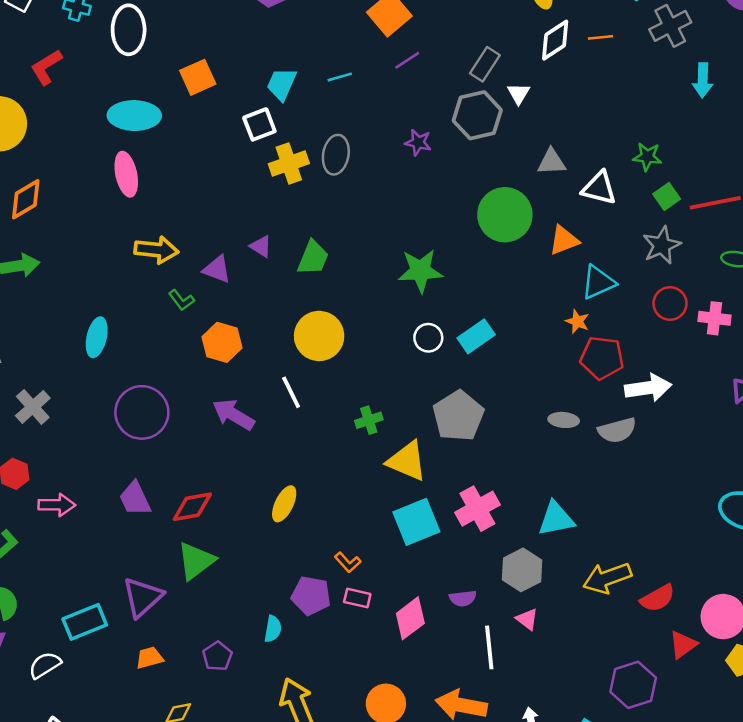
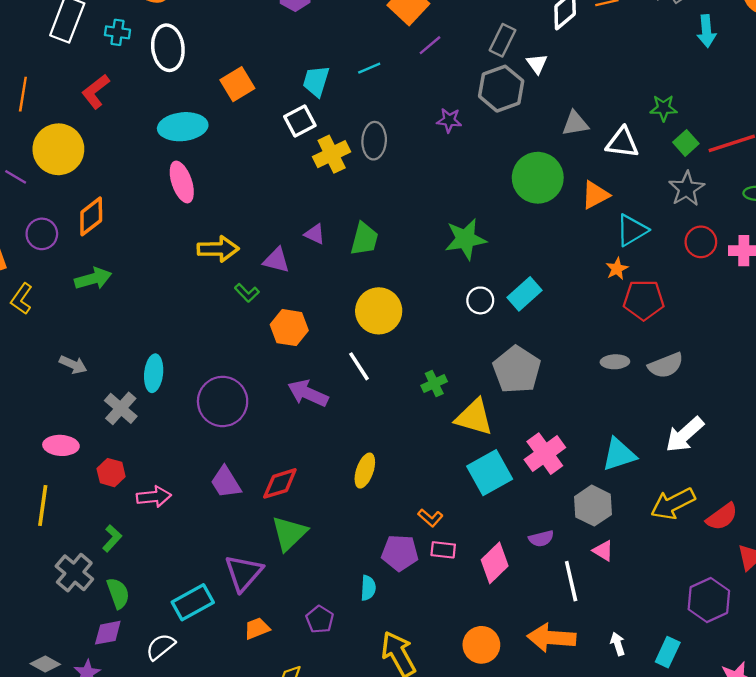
orange star: (577, 321) -> (617, 269), turned 30
cyan ellipse: (97, 337) -> (154, 373), moved
white arrow: (648, 388) -> (685, 435), moved, turned 153

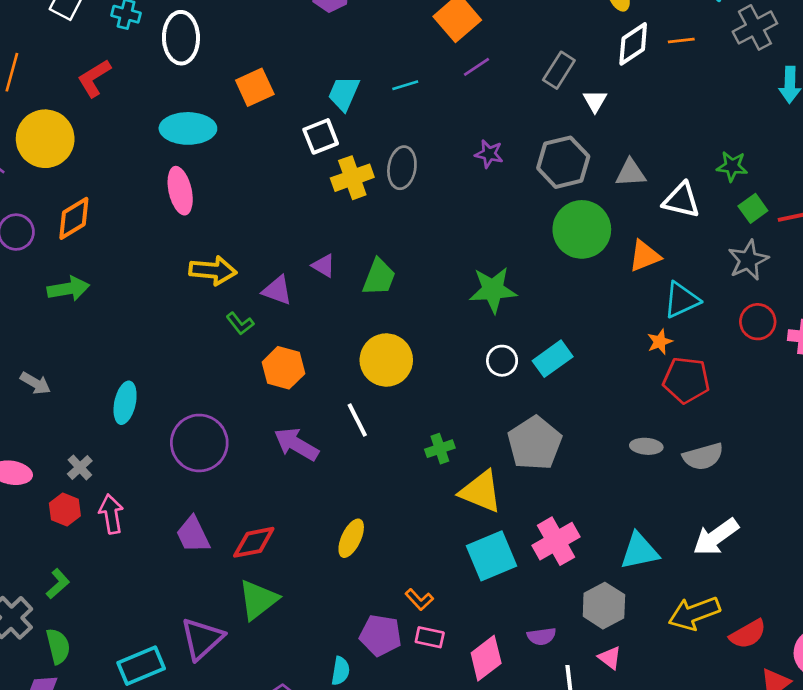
gray hexagon: (501, 89) -> (563, 162), moved
gray cross: (121, 408) -> (80, 467), moved, size x0.7
pink arrow: (154, 497) -> (111, 514), moved, turned -100

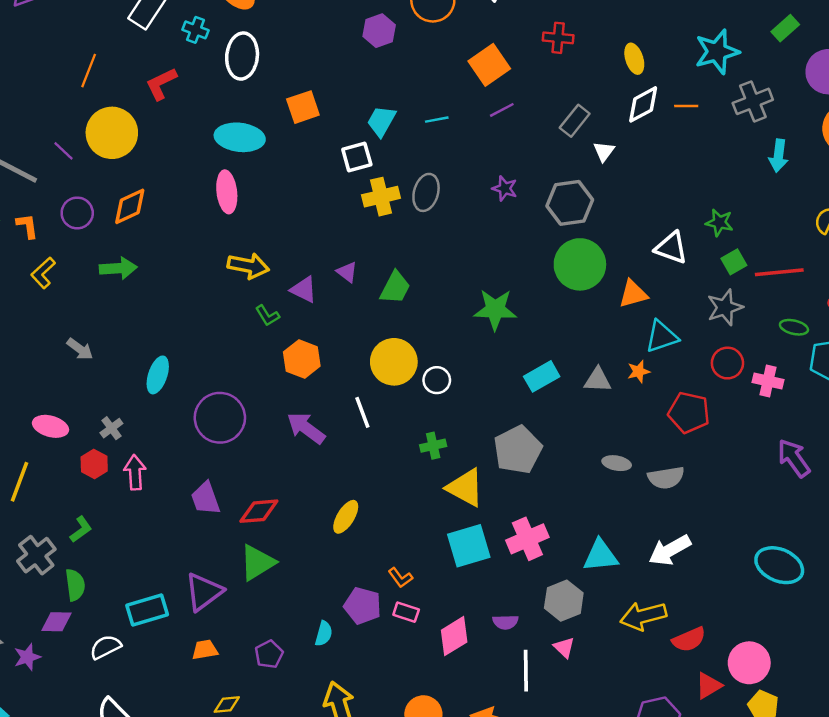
gray triangle: (631, 173) -> (598, 380), moved
white circle: (502, 361) -> (437, 380), moved
red pentagon: (686, 380) -> (689, 413), moved

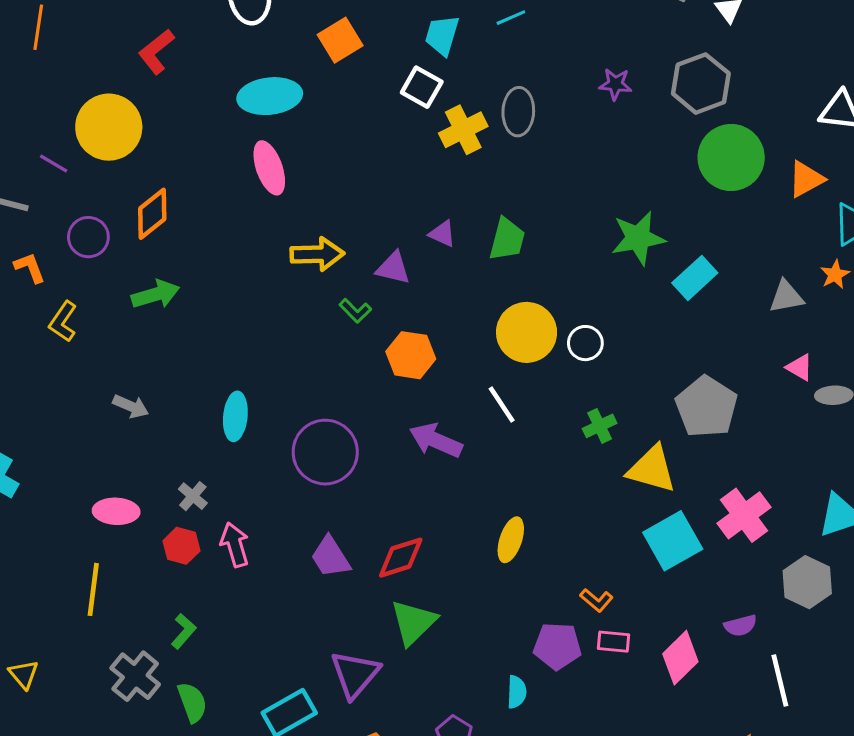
orange line: (89, 71) -> (38, 27), moved
white square: (357, 157) -> (422, 87), turned -32
cyan rectangle: (542, 376) -> (695, 278), moved
pink triangle: (564, 647) -> (800, 367), moved

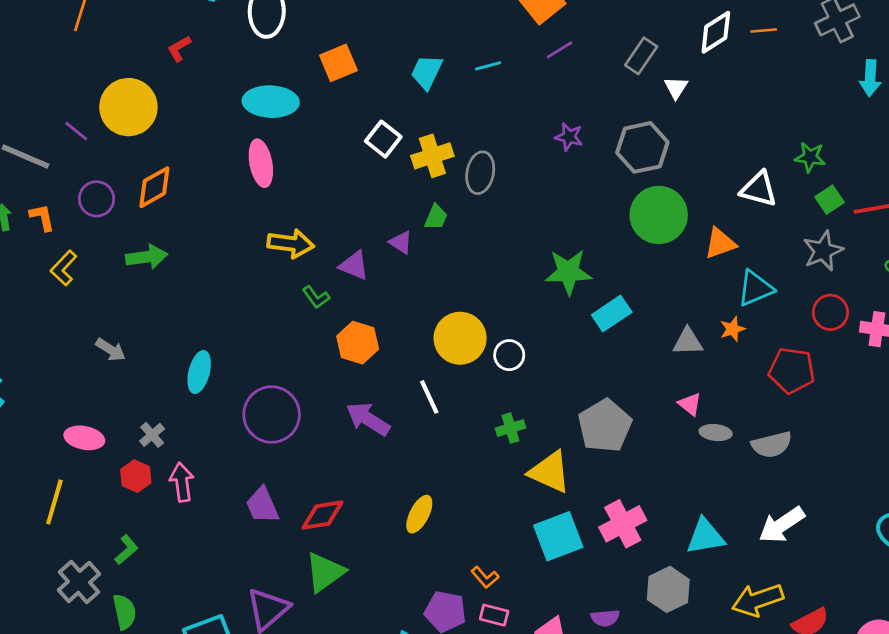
red L-shape: (156, 52) -> (179, 49), size x0.7
white square: (422, 87) -> (383, 139), moved
gray ellipse: (518, 112) -> (480, 173), moved
green trapezoid: (507, 239) -> (436, 217), moved, size x0.7

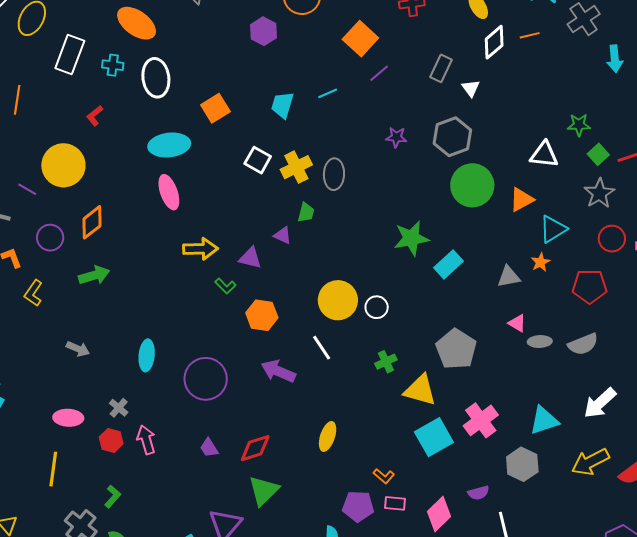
purple trapezoid: (262, 505) -> (209, 448), size x0.7

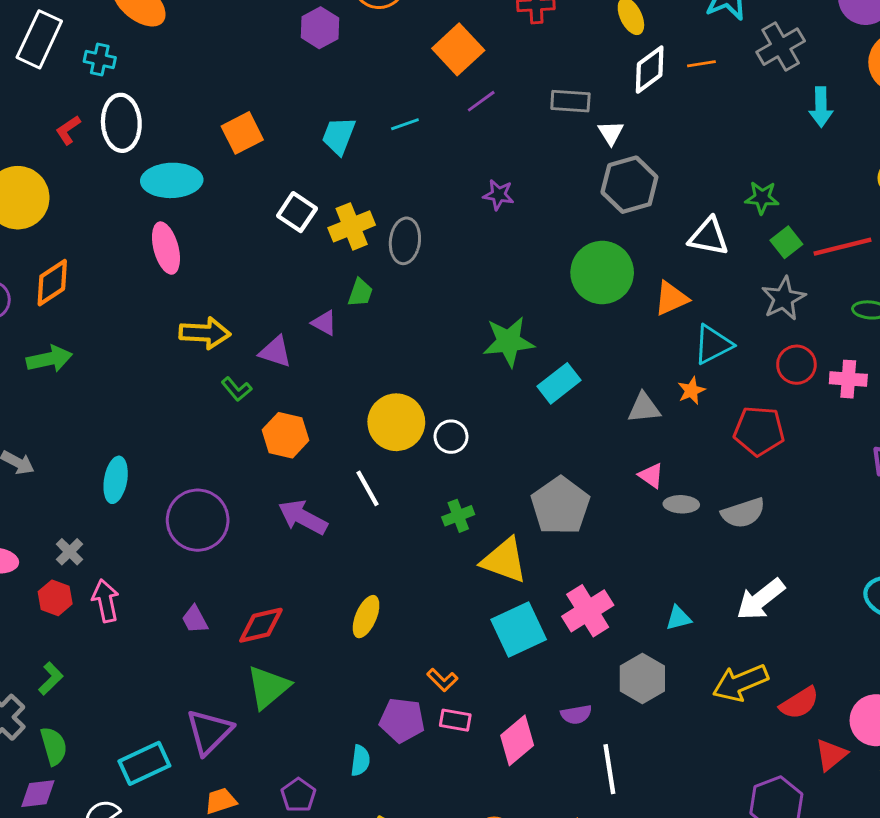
gray rectangle: (441, 68) -> (570, 101), turned 64
white ellipse: (156, 78) -> (121, 123), moved
gray hexagon: (452, 137) -> (629, 185), moved
cyan triangle: (544, 420) -> (678, 618), size x0.6

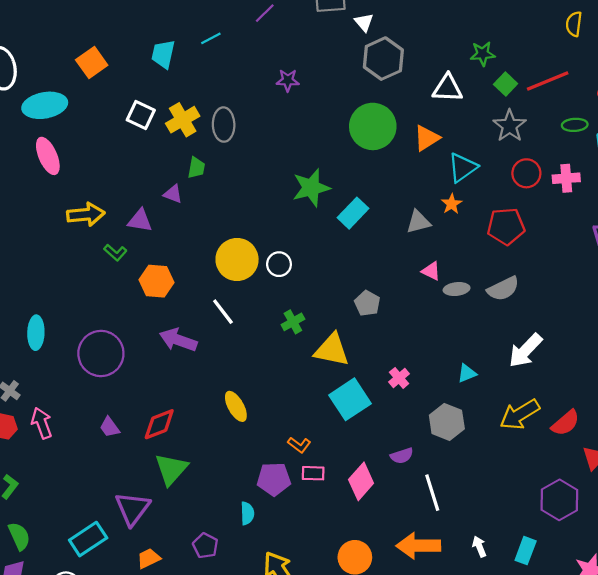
gray pentagon: (560, 506) -> (367, 303), size x0.6
pink cross: (588, 611) -> (399, 378), size x0.6
yellow ellipse: (366, 617) -> (236, 406), turned -44

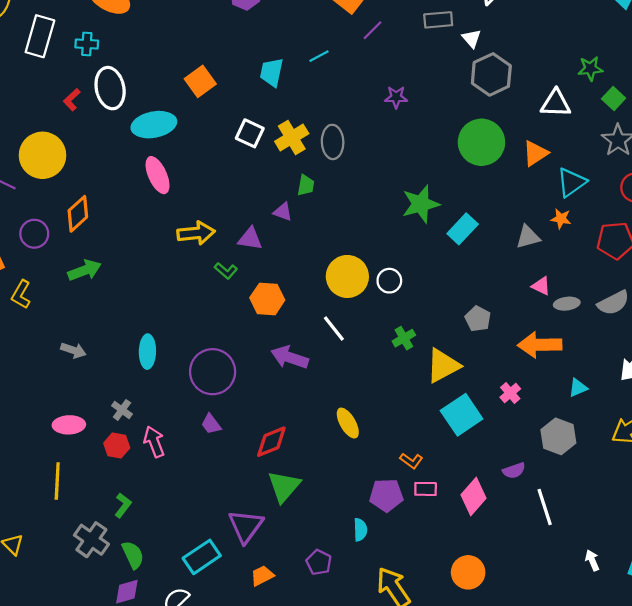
orange star: (452, 204) -> (561, 219), turned -30
yellow triangle: (332, 350) -> (443, 366), turned -39
purple trapezoid: (110, 427) -> (211, 424), moved
orange arrow: (418, 546) -> (540, 345), moved

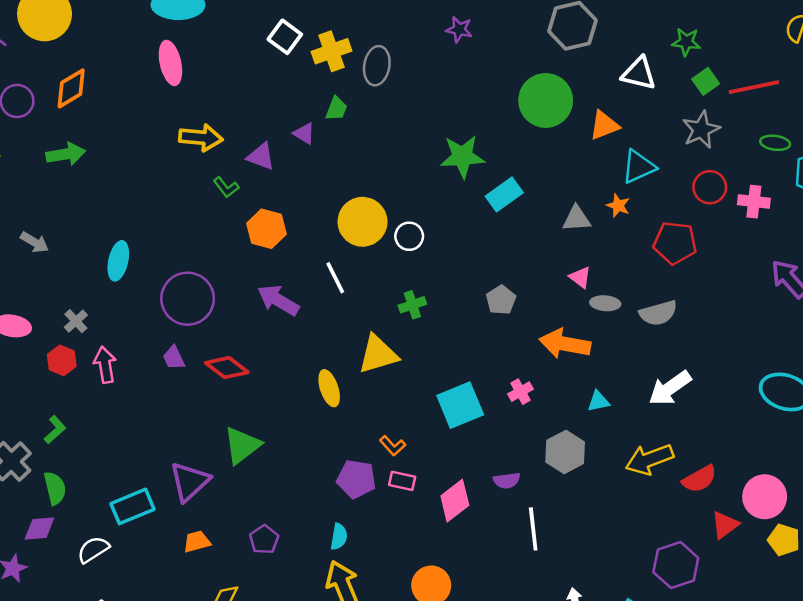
yellow triangle: (443, 366) -> (378, 354), moved
red diamond: (271, 442) -> (227, 368), moved, turned 48
cyan semicircle: (360, 530) -> (339, 537), moved

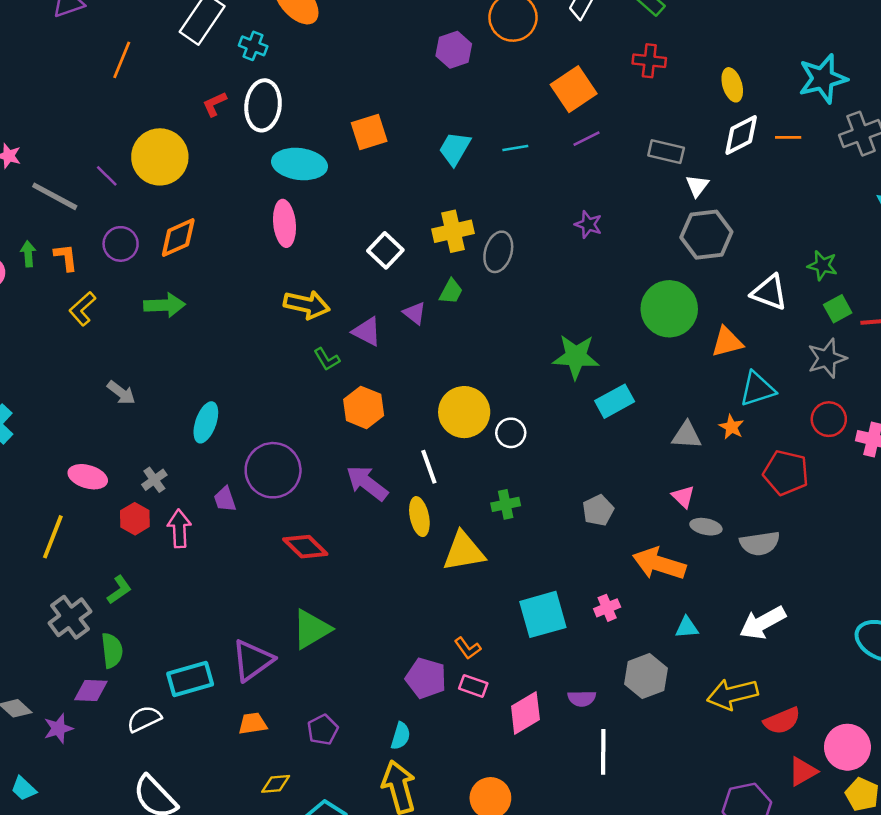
white square: (285, 37) -> (385, 250), moved
purple trapezoid: (174, 358) -> (225, 499), moved
yellow ellipse: (329, 388) -> (419, 517), moved

